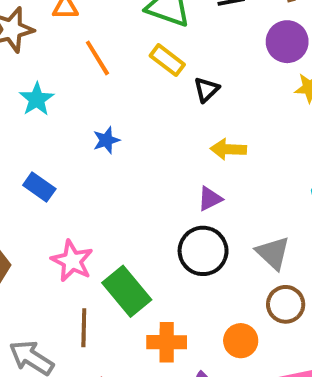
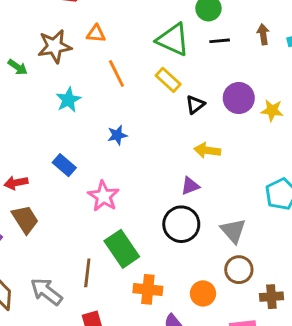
purple circle: (287, 42) -> (239, 98), moved
pink star: (72, 261) -> (103, 196), moved

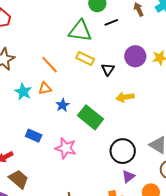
orange triangle: (96, 34) -> (45, 88), moved
purple triangle: (190, 186) -> (128, 176), moved
green rectangle: (122, 249) -> (91, 117), moved

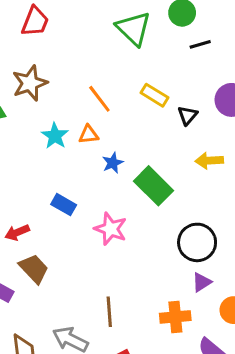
green triangle: (80, 31) -> (134, 28), moved, turned 30

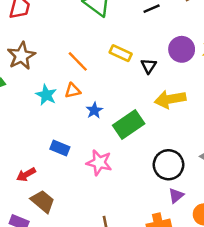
yellow arrow: (209, 161) -> (170, 99), size x1.4
green rectangle: (153, 186) -> (129, 124), turned -72

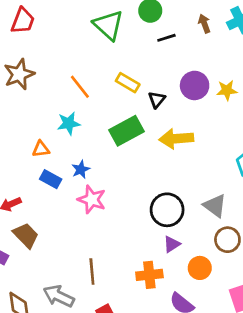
orange triangle: (73, 91) -> (41, 149), moved
cyan star: (46, 95) -> (69, 123), moved, turned 30
blue star: (94, 110) -> (81, 169), moved
green rectangle: (129, 124) -> (126, 131), moved

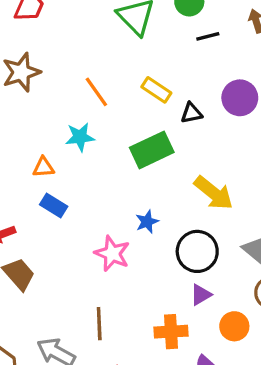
black triangle: (157, 100) -> (192, 113), turned 36
yellow arrow: (176, 139) -> (214, 193), moved, turned -140
blue star: (81, 169) -> (147, 222), moved
pink star: (92, 199) -> (112, 254), moved

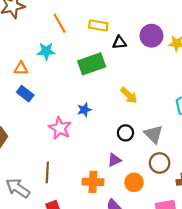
yellow rectangle: (156, 90) -> (98, 26), turned -30
yellow arrow: (214, 193) -> (129, 95), size x0.7
black circle: (197, 251) -> (125, 133), moved, size x0.6

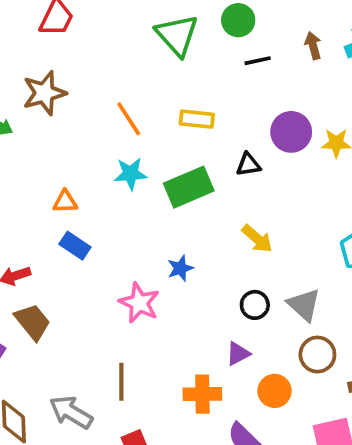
black triangle: (119, 43) -> (248, 165), moved
cyan star: (46, 51) -> (131, 174), moved

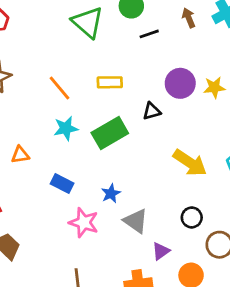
yellow arrow: (257, 239) -> (190, 163), moved, size x1.4
blue rectangle: (75, 246) -> (62, 184), moved
black circle: (255, 305) -> (192, 217), moved
gray triangle: (304, 305) -> (136, 221), moved

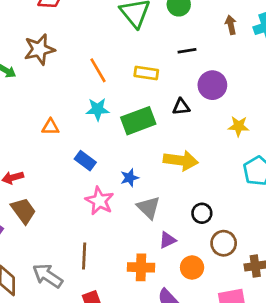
black line: (149, 34) -> (187, 51), moved
yellow star: (214, 87) -> (239, 126), moved
yellow arrow: (190, 163) -> (181, 160), moved, turned -36

